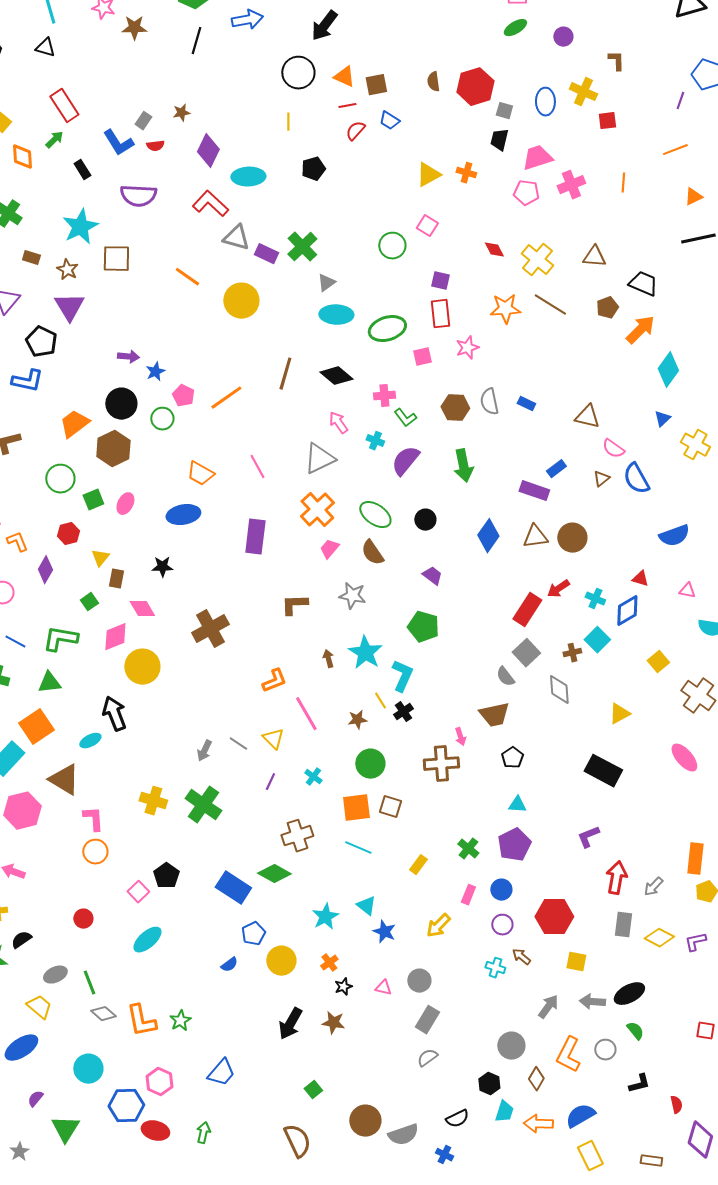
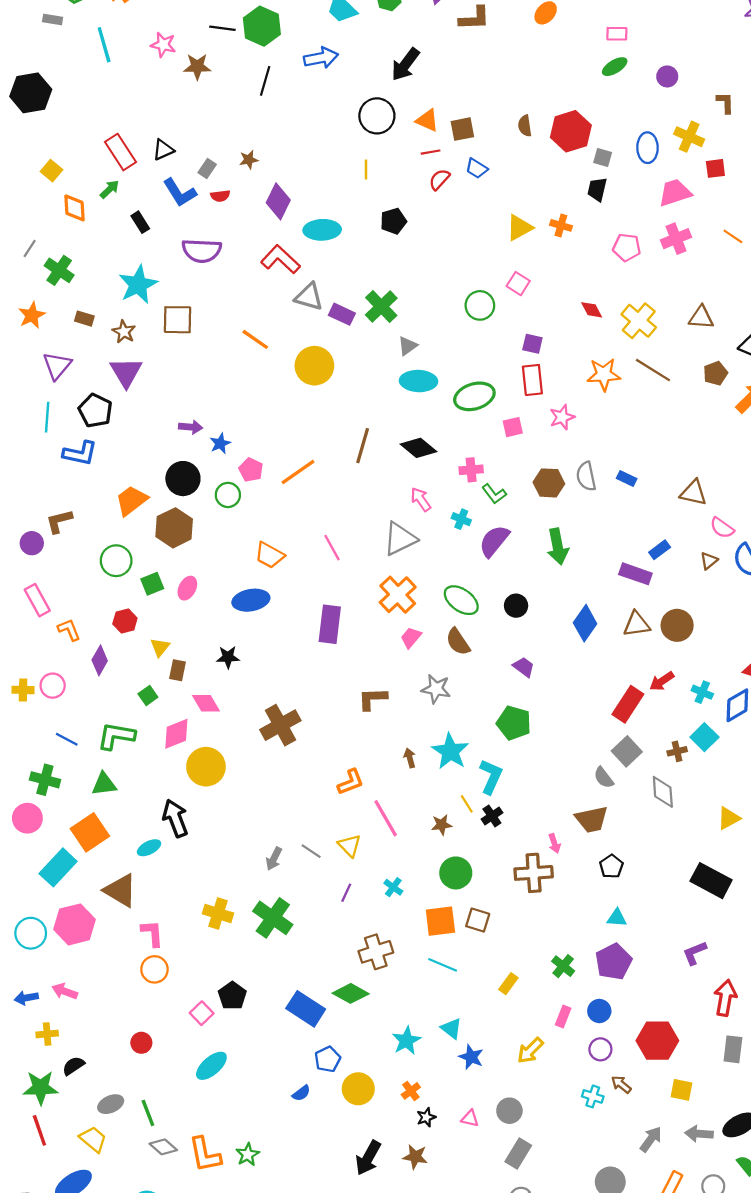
black triangle: (45, 48) -> (163, 150), moved, turned -40
pink trapezoid: (537, 158) -> (675, 193), moved
orange line: (623, 183) -> (733, 236), turned -60

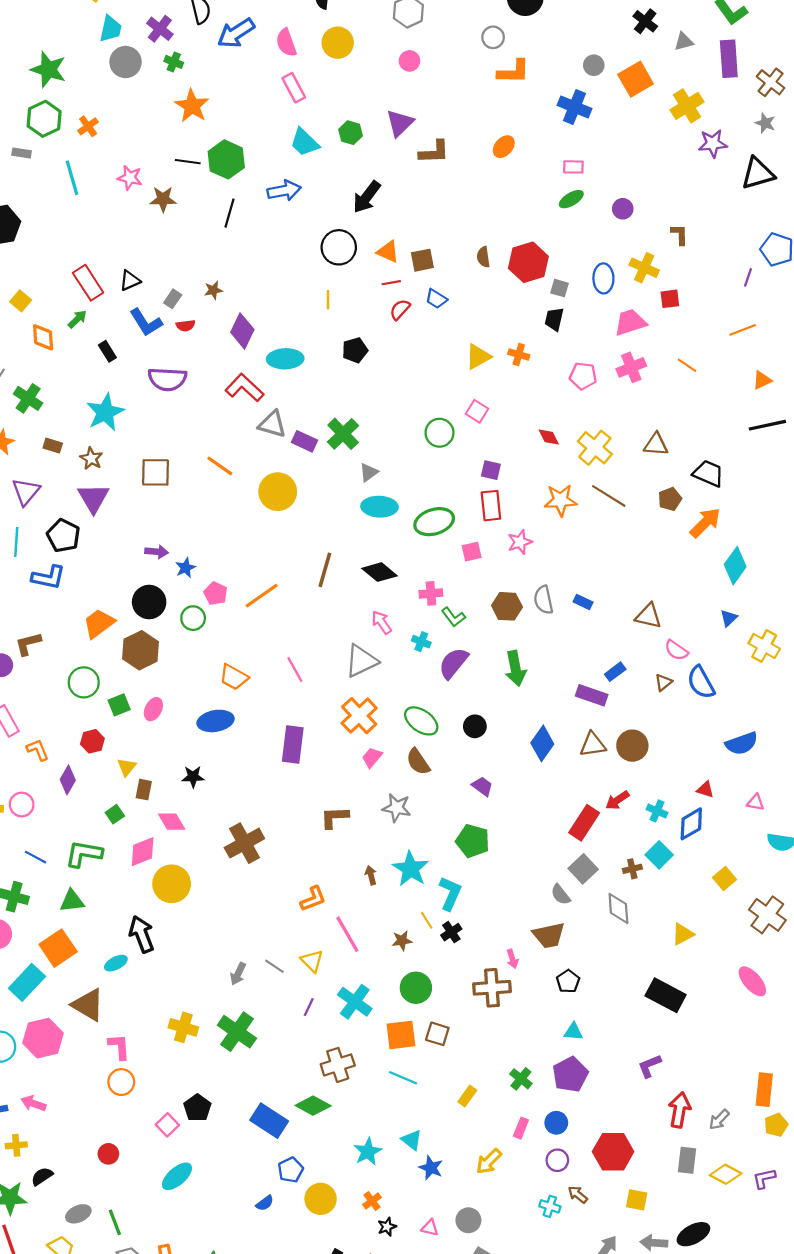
brown square: (177, 320) -> (156, 472), moved
cyan cross: (393, 887) -> (355, 1002), size x1.8

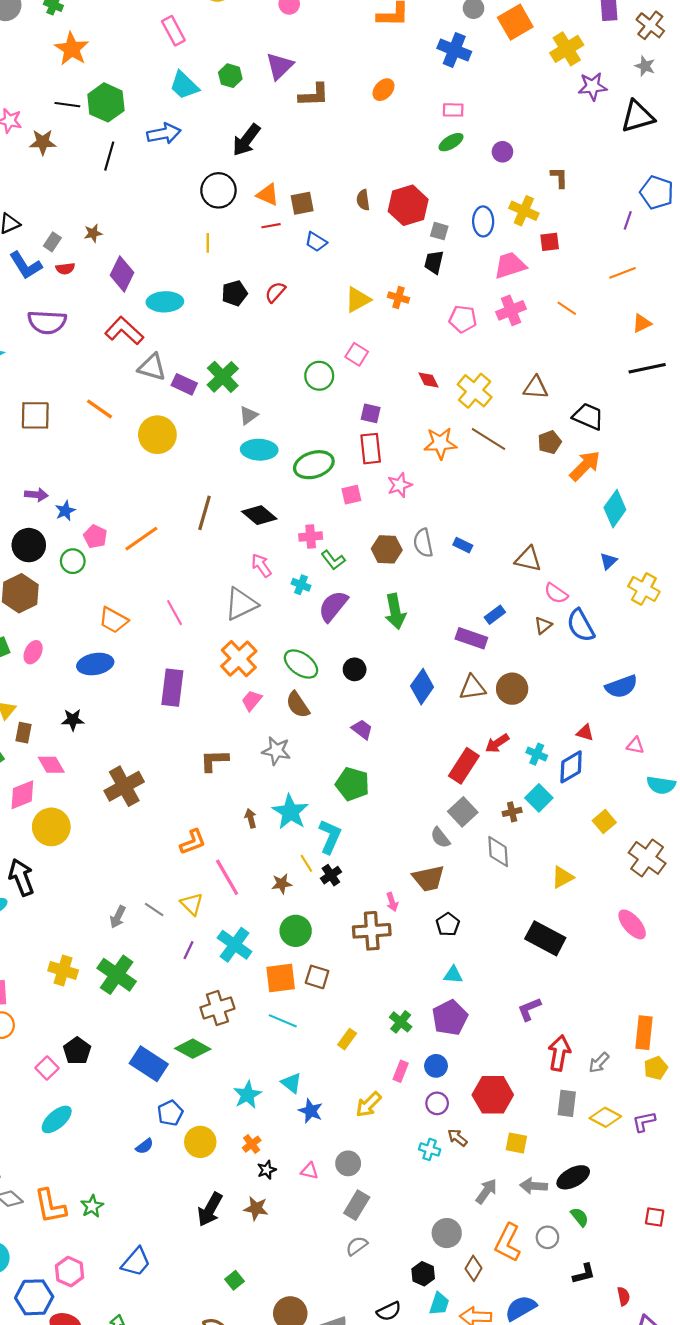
red semicircle: (400, 309) -> (275, 292), moved

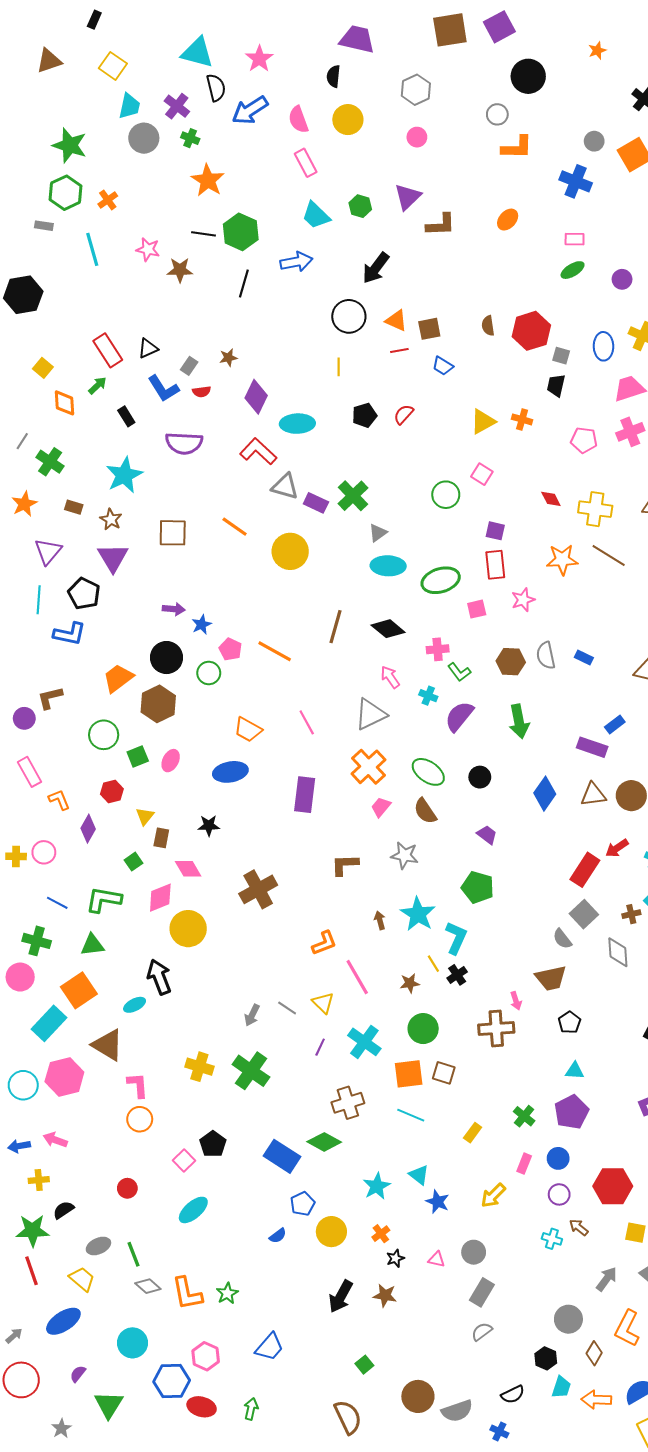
yellow cross: (475, 391) -> (595, 509), turned -32
orange line: (141, 539) -> (275, 651), turned 64

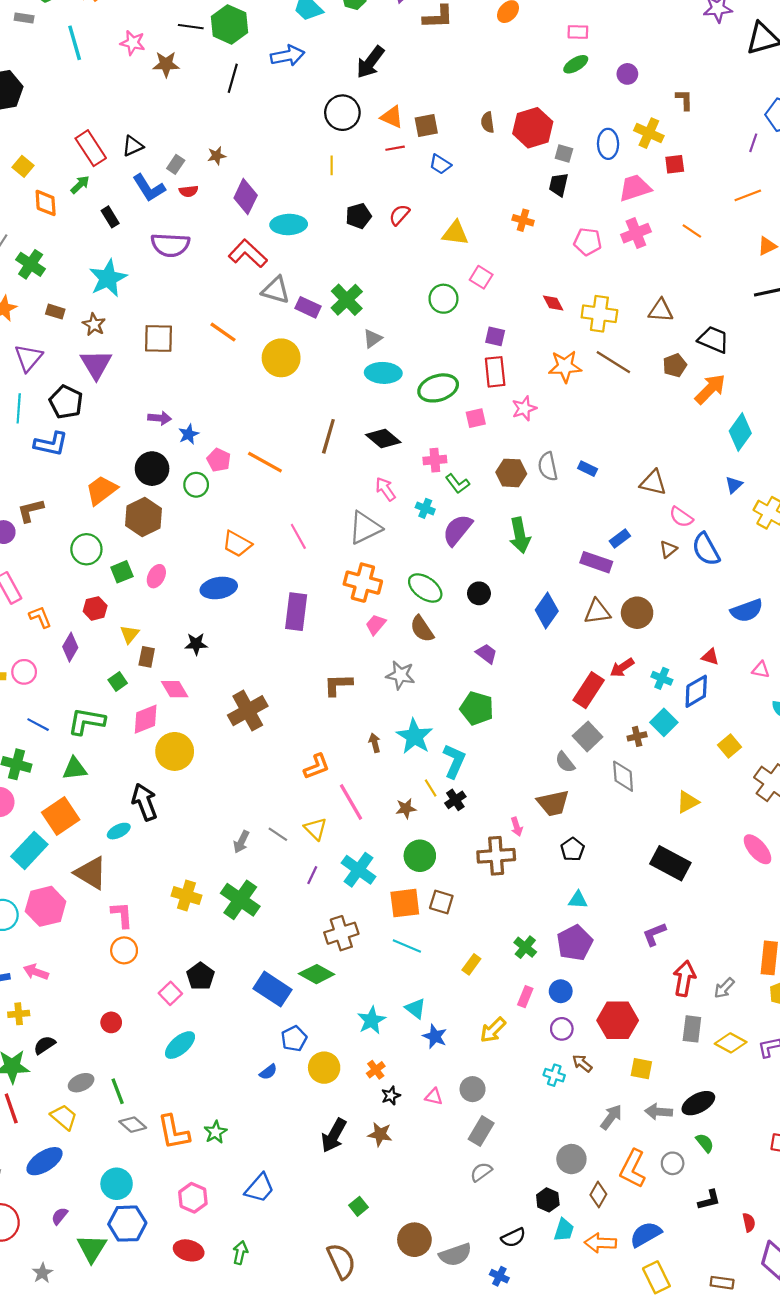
yellow triangle: (483, 422) -> (455, 233), moved, turned 36
orange cross: (368, 767) -> (363, 583), turned -32
blue hexagon: (172, 1381) -> (127, 1224), moved

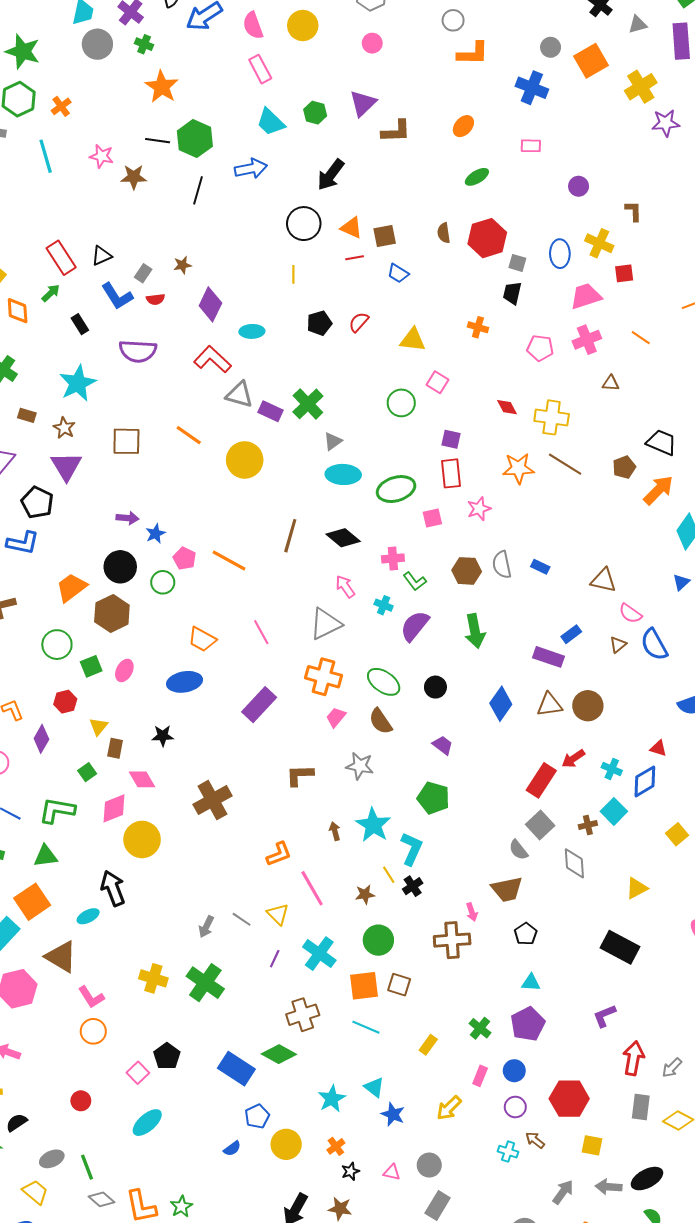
green ellipse: (576, 64) -> (477, 177), moved
cyan ellipse: (289, 224) -> (252, 331), size x0.7
brown triangle: (661, 311) -> (611, 383), moved, size x0.7
purple rectangle: (296, 612) -> (259, 705), turned 36
pink L-shape: (122, 915) -> (91, 997), turned 152

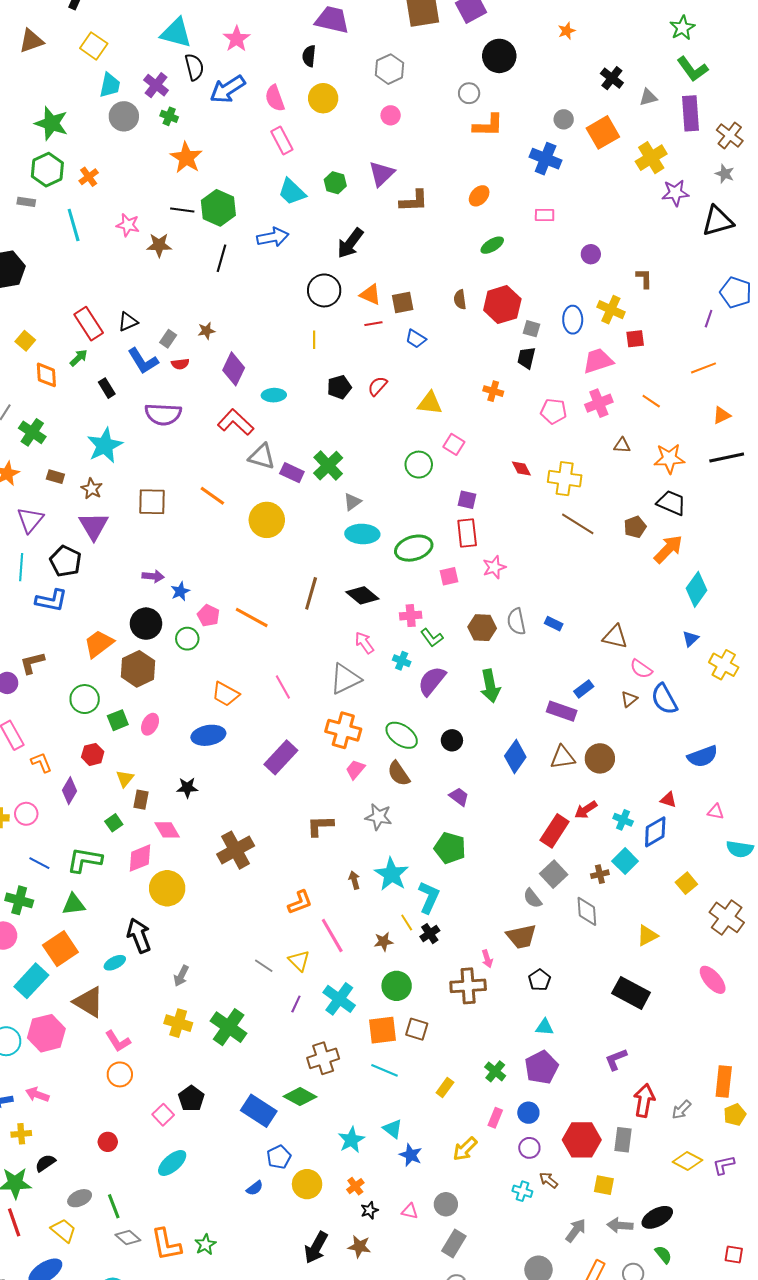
orange star: (518, 468) -> (669, 459), moved
gray arrow: (206, 927) -> (181, 976), moved
gray rectangle: (641, 1107) -> (623, 1140), moved

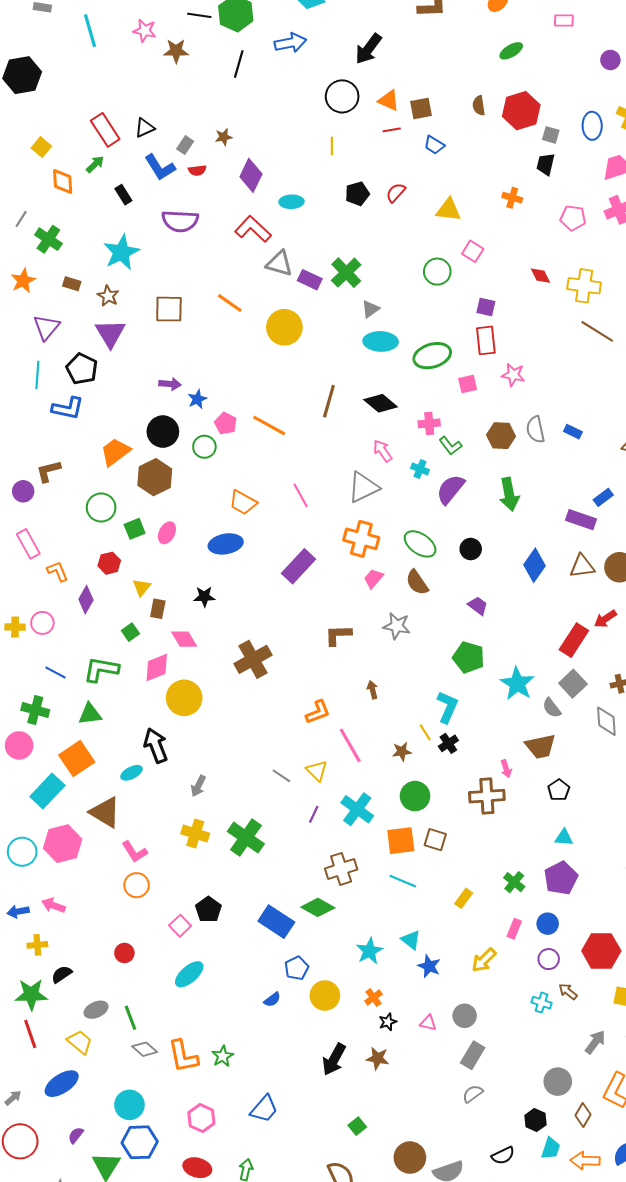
pink star: (494, 567) -> (513, 375), turned 30
cyan star: (392, 874) -> (517, 684), moved

